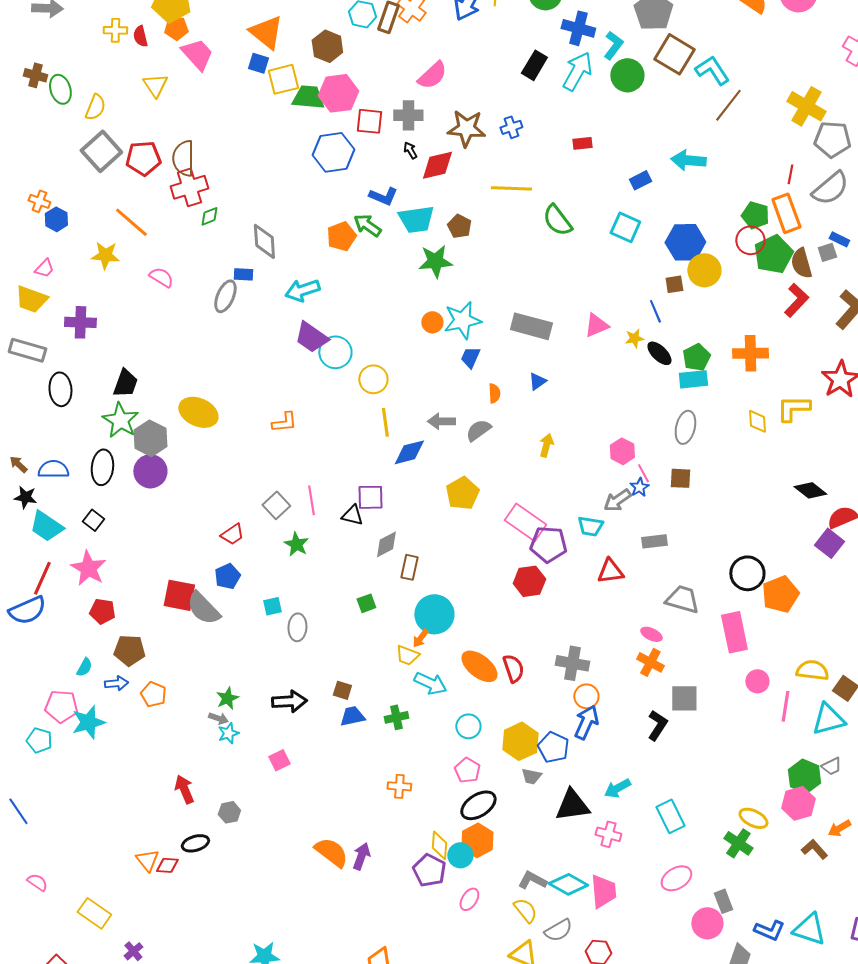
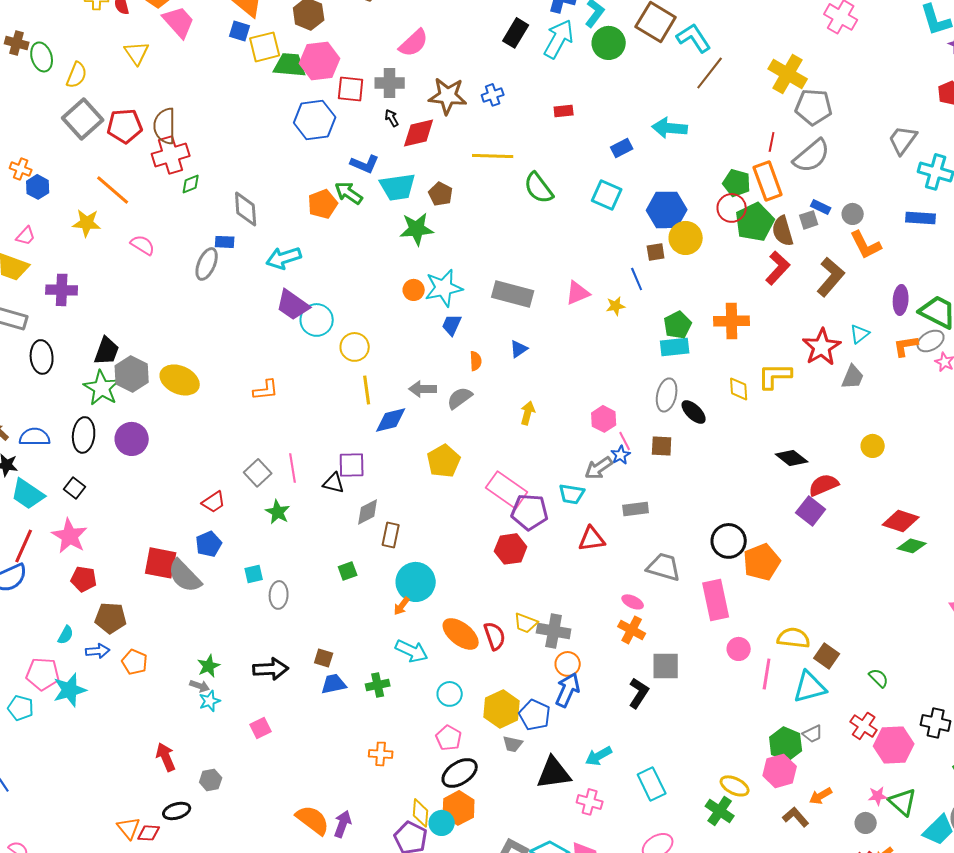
black ellipse: (659, 353) -> (694, 412), moved
gray hexagon: (150, 438) -> (132, 374), moved
yellow trapezoid: (407, 655) -> (526, 623), moved

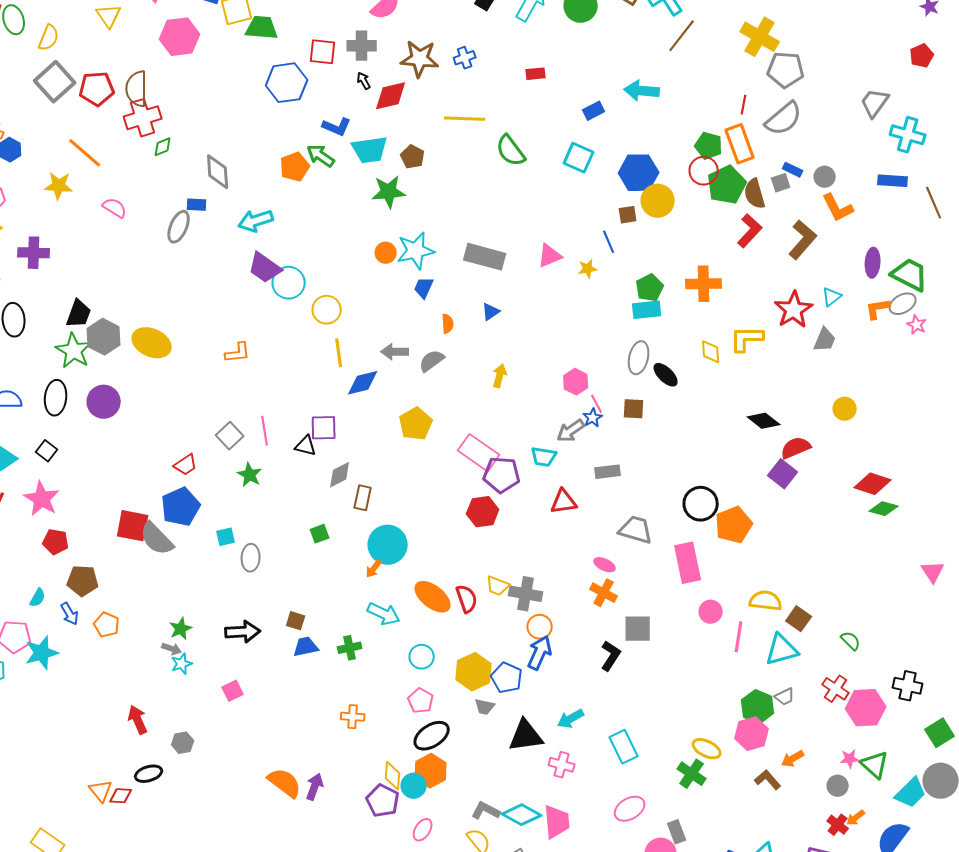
pink hexagon: (320, 61) -> (180, 37), moved
blue pentagon: (209, 544) -> (181, 507), size x1.5
blue arrow: (98, 651) -> (70, 614), turned 65

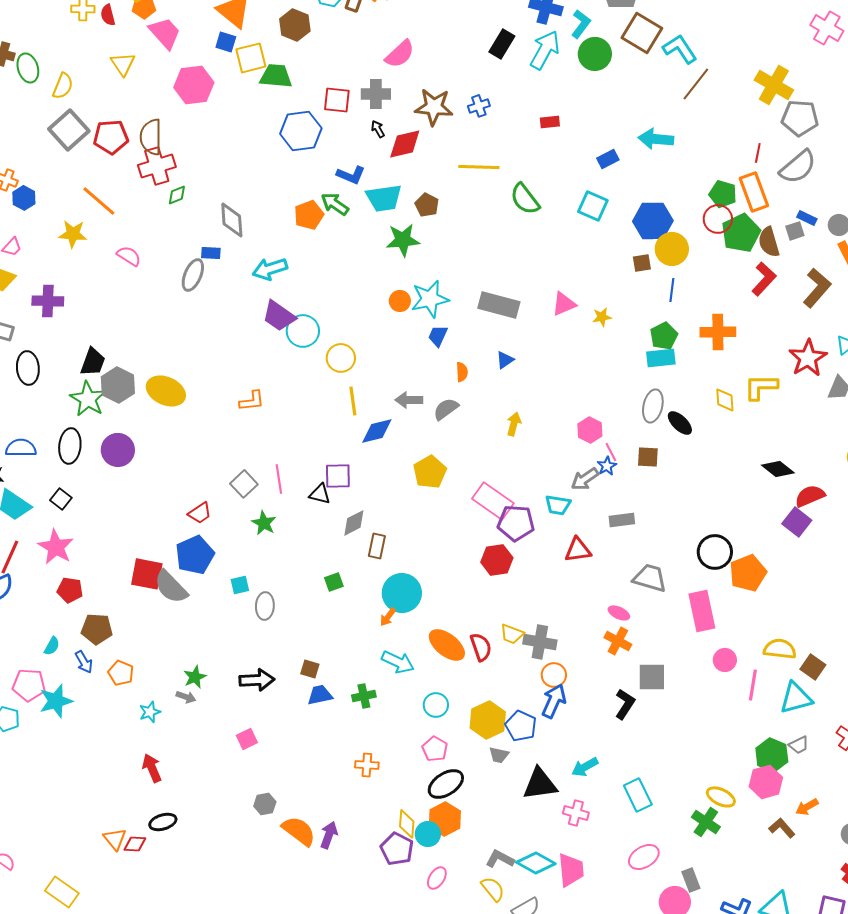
blue line: (609, 242) -> (672, 290), moved, turned 30
cyan star: (182, 664) -> (150, 712), moved
gray hexagon: (183, 743) -> (265, 804), moved

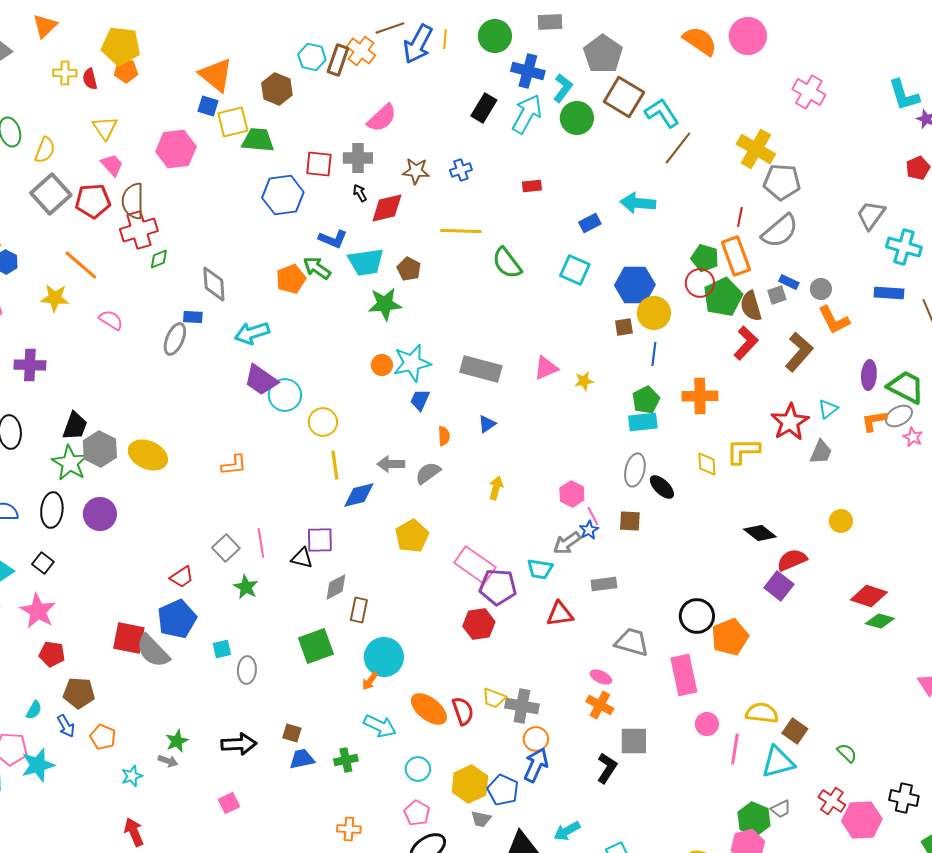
pink trapezoid: (165, 33) -> (112, 165), moved, size x0.7
brown star: (434, 107) -> (416, 171), size x0.7
green square: (334, 582) -> (316, 646), size x1.8

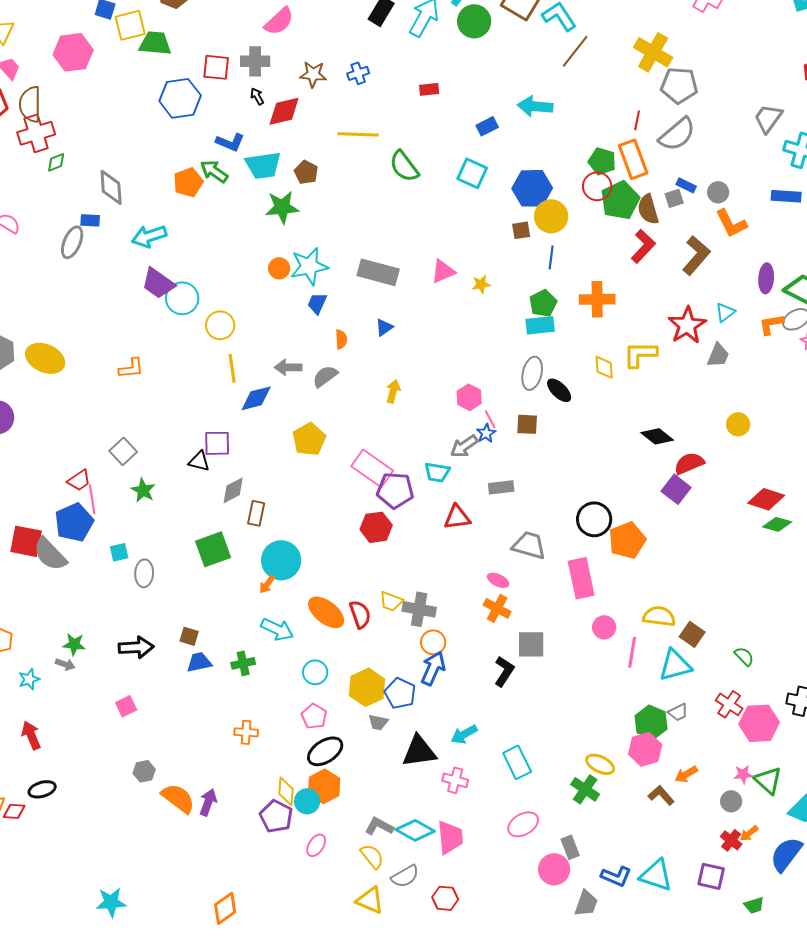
pink line: (261, 543) -> (92, 499), moved
green star: (177, 741) -> (74, 644), turned 30

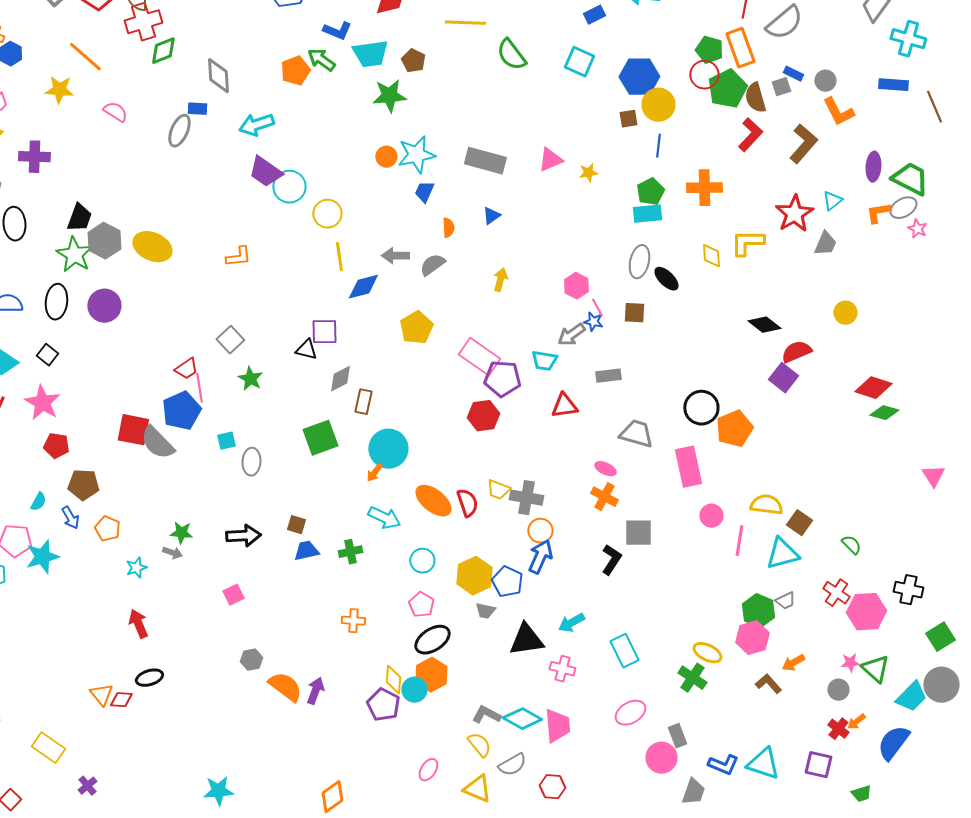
green diamond: (56, 162) -> (163, 51), size x1.4
blue star: (486, 433) -> (593, 322), turned -30
pink ellipse: (316, 845) -> (428, 770), moved

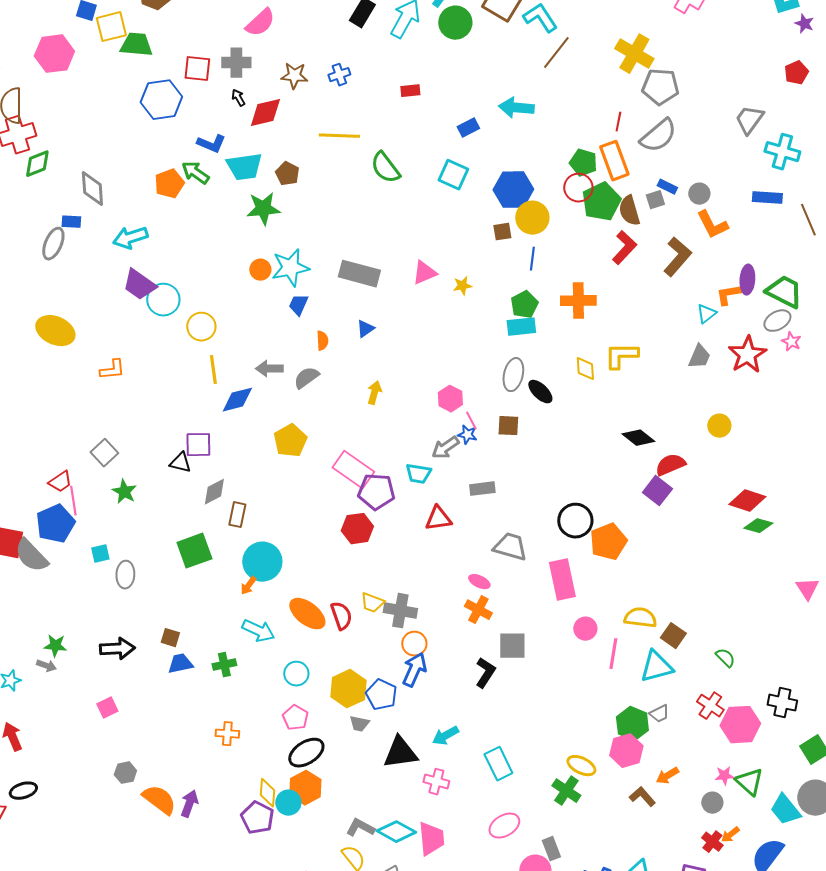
orange L-shape: (878, 213) -> (728, 295), moved
red star: (794, 214) -> (747, 355), moved
yellow ellipse: (152, 247) -> (55, 331), moved
cyan trapezoid: (911, 697) -> (785, 810), turned 96

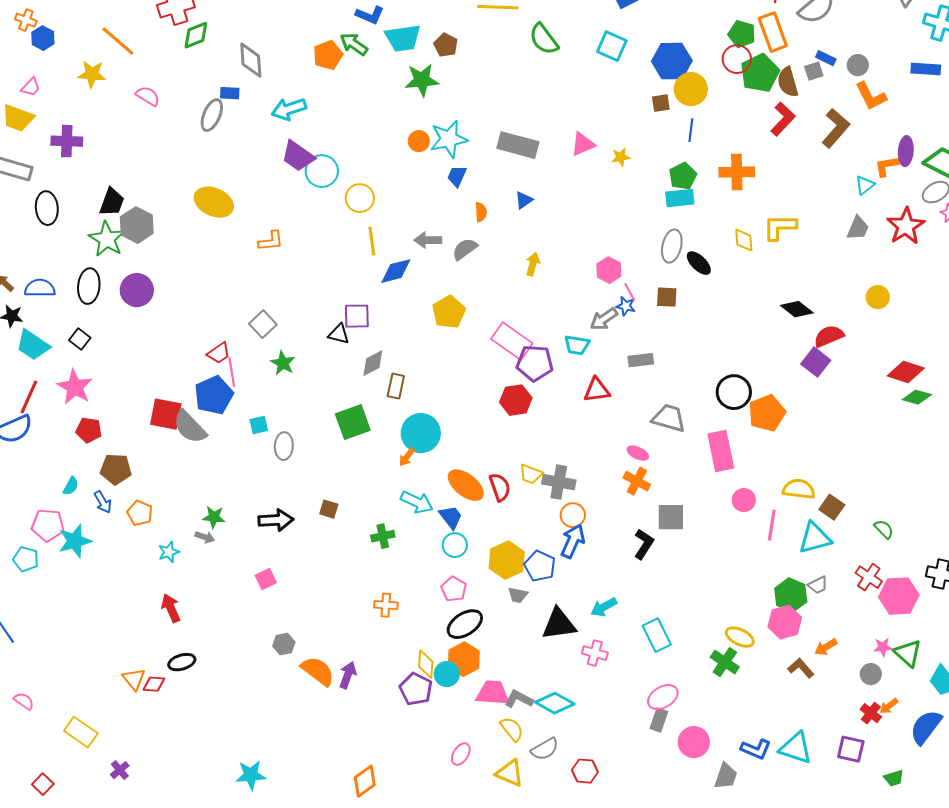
blue trapezoid: (180, 664) -> (451, 517), moved, turned 64
pink trapezoid: (431, 839) -> (493, 693), moved, turned -81
gray rectangle: (551, 849) -> (659, 720), moved, turned 40

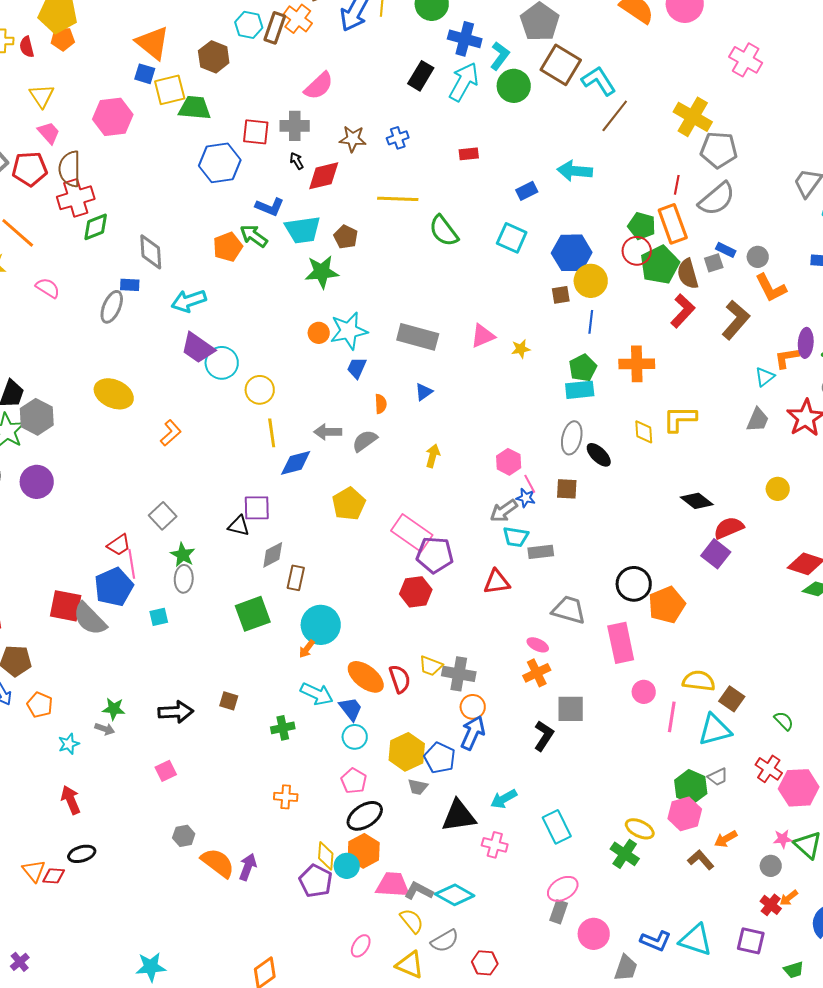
orange L-shape: (271, 241) -> (171, 433), turned -36
cyan trapezoid: (577, 345) -> (516, 537), moved
gray ellipse: (284, 446) -> (184, 579), moved
orange cross: (637, 481) -> (537, 673), turned 36

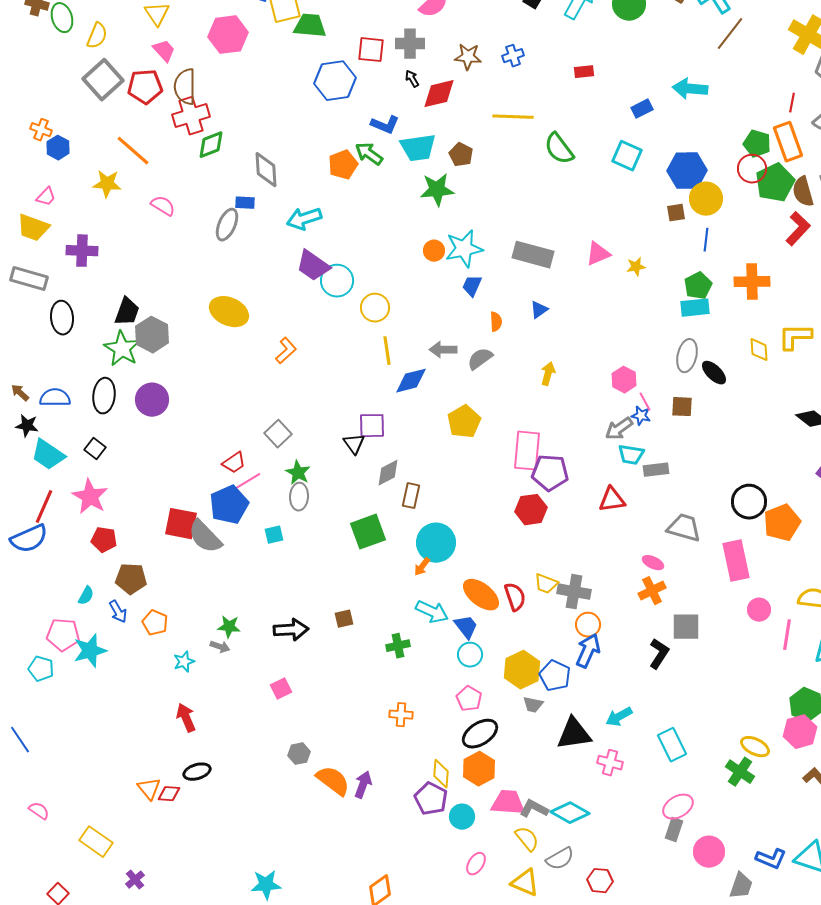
black triangle: (239, 526) -> (354, 444), turned 40
pink rectangle: (412, 533) -> (527, 451), turned 60
pink line: (132, 564) -> (247, 482), turned 68
brown square: (229, 701) -> (344, 619), turned -30
cyan circle: (347, 866) -> (462, 817), moved

